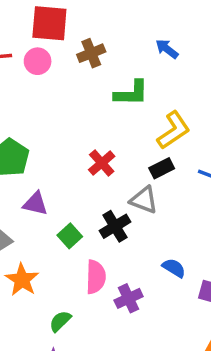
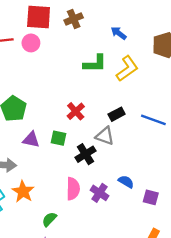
brown cross: (91, 53) -> (74, 19), moved
yellow L-shape: (174, 130) -> (127, 69), moved
green square: (70, 236) -> (59, 138), moved, turned -35
purple cross: (129, 298) -> (99, 193), moved, turned -30

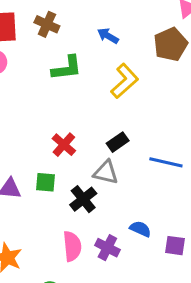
brown cross: (74, 19) -> (47, 24), turned -36
green L-shape: (95, 64) -> (67, 68), moved
blue line: (153, 120) -> (166, 162), moved

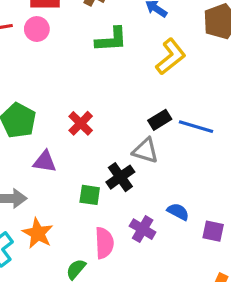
red cross: (64, 145) -> (81, 123), moved
blue line: (166, 162) -> (196, 127), moved
green square: (46, 182) -> (90, 195), moved
pink semicircle: (72, 246) -> (104, 243), moved

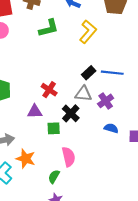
red cross: (81, 123) -> (49, 90), moved
purple triangle: (45, 162) -> (35, 112), moved
purple cross: (143, 229) -> (106, 101), moved, turned 35

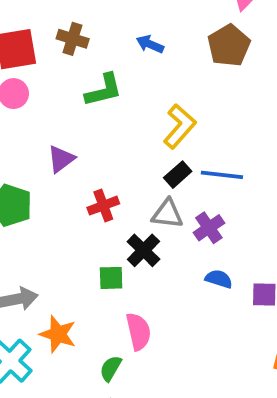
yellow L-shape: (88, 32) -> (180, 126), moved
red cross: (49, 90) -> (103, 206), turned 35
purple triangle: (35, 112) -> (61, 159), moved, turned -35

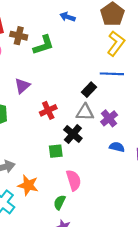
brown cross: (73, 39) -> (19, 36), moved
yellow L-shape: (180, 126) -> (116, 43), moved
blue line: (222, 175) -> (112, 74), moved

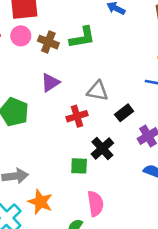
brown cross: (19, 36) -> (48, 42), moved
black rectangle: (89, 90) -> (124, 113), moved
gray triangle: (85, 112) -> (98, 91), moved

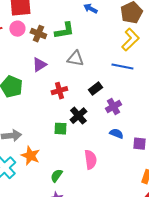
gray triangle: (98, 91) -> (75, 59), moved
pink semicircle: (95, 204) -> (90, 160), moved

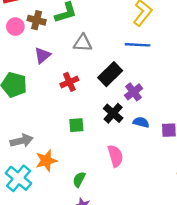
pink circle: (17, 29) -> (15, 27), moved
black rectangle: (95, 89) -> (110, 74), size x1.5
black cross: (78, 116) -> (113, 113), moved
orange star: (30, 156) -> (46, 161), turned -30

